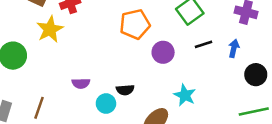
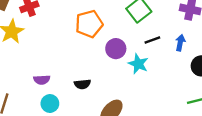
cyan star: (185, 95) -> (138, 64), moved
cyan circle: (106, 104) -> (50, 103), moved

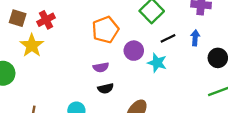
purple semicircle: (42, 80) -> (101, 67), moved

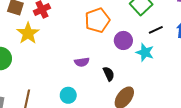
purple semicircle: (101, 67) -> (82, 62), moved
black semicircle: (106, 88) -> (109, 74), moved, turned -104

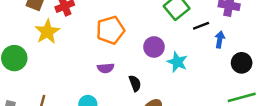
orange pentagon: (97, 20) -> (110, 30), moved
black line: (156, 30) -> (201, 26), moved

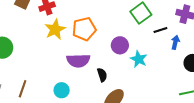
yellow star: (47, 32) -> (55, 29), moved
purple semicircle: (106, 68) -> (78, 61), size x1.6

